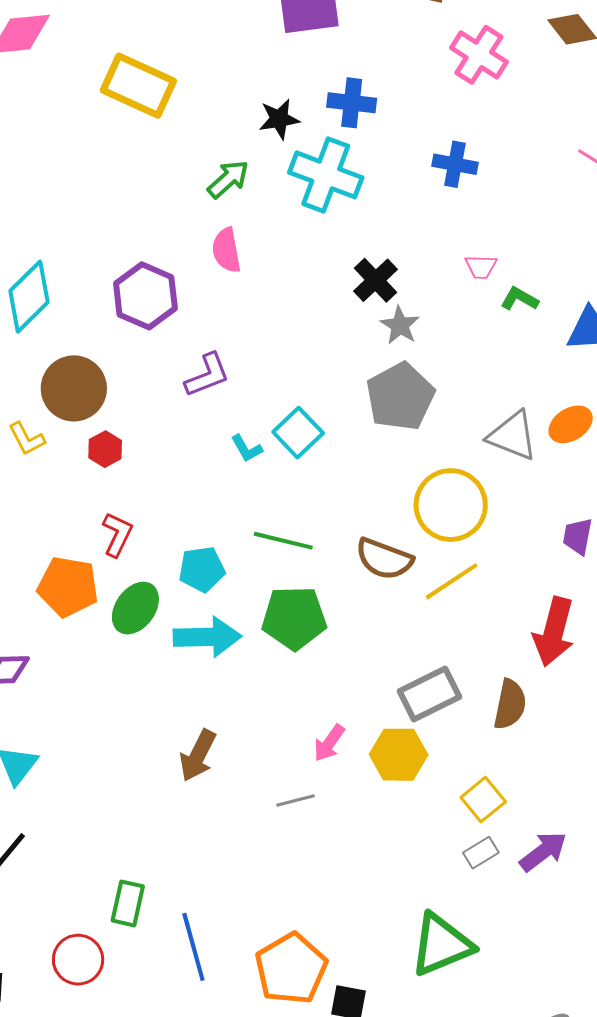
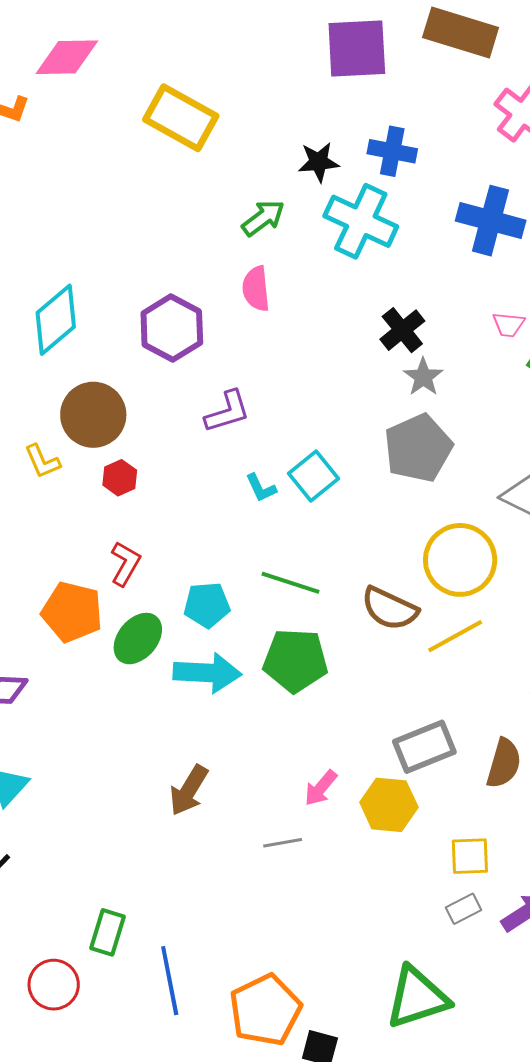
blue cross: (455, 164) -> (491, 221), size x1.5
yellow square: (483, 800) -> (470, 856), turned 33

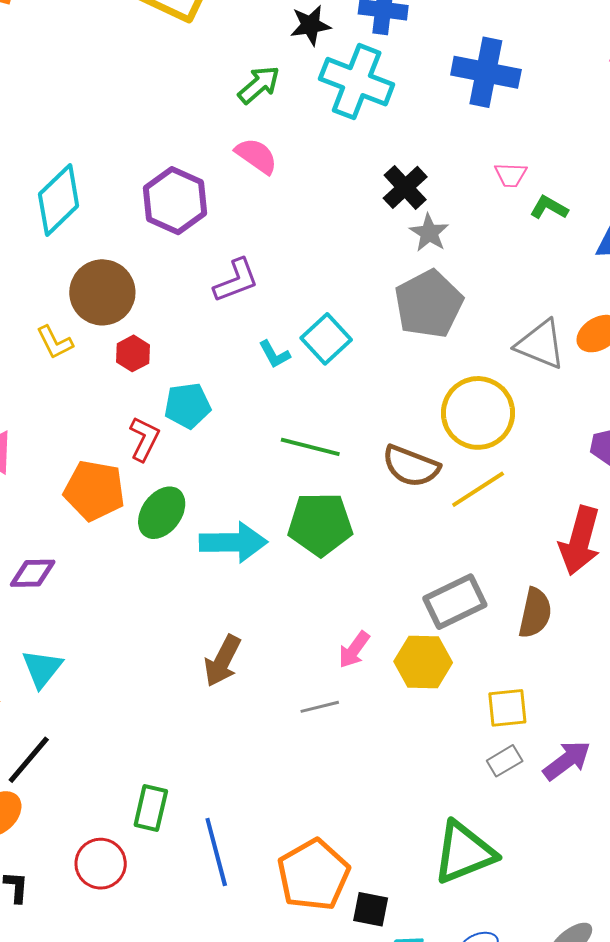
pink semicircle: (256, 289) -> (256, 156), turned 135
cyan pentagon: (207, 605) -> (187, 406), moved

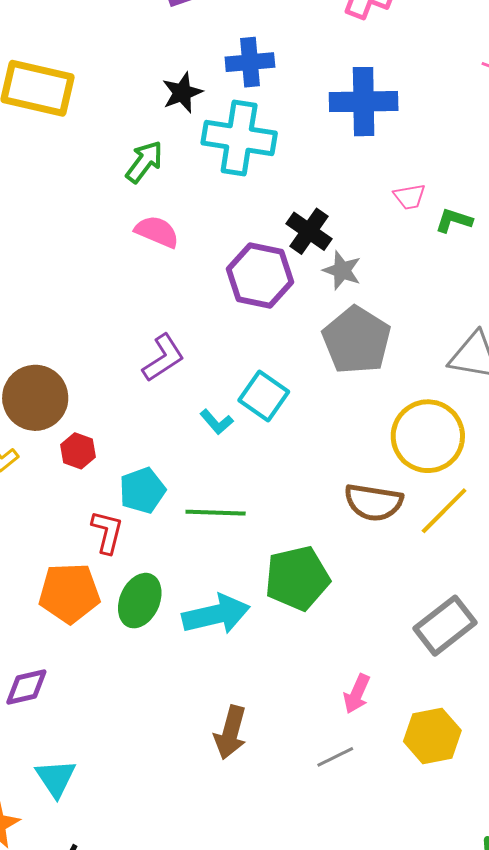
purple hexagon: (175, 201) -> (260, 275), moved
green line: (310, 447) -> (216, 513), moved
yellow hexagon: (423, 662) -> (432, 736), moved

